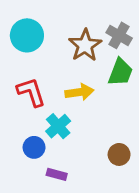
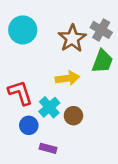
red L-shape: (31, 92) -> (20, 93), moved
brown circle: (119, 154) -> (73, 116), moved

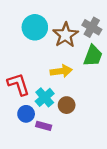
cyan circle: (23, 30) -> (35, 27), moved
purple rectangle: (48, 148) -> (44, 126), moved

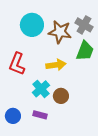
brown star: (66, 35) -> (60, 32), turned -30
red L-shape: (18, 84) -> (17, 64), moved, turned -140
blue circle: (26, 114) -> (13, 116), moved

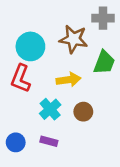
cyan circle: (32, 25) -> (30, 46), moved
gray cross: (84, 25) -> (103, 18), moved, turned -30
brown circle: (61, 96) -> (83, 112), moved

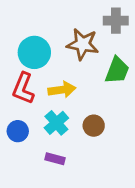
yellow arrow: (69, 80) -> (62, 90), moved
blue circle: (16, 142) -> (18, 131), moved

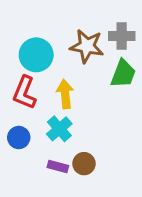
gray cross: (116, 21) -> (122, 36), moved
yellow arrow: (62, 90) -> (65, 94), turned -88
brown circle: (94, 126) -> (84, 164), moved

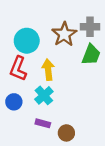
brown star: (87, 46) -> (64, 34), turned 30
brown circle: (84, 164) -> (66, 133), moved

